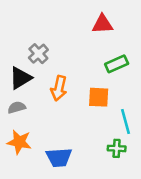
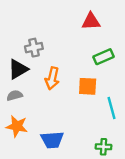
gray cross: (38, 54) -> (34, 48), turned 30
green cross: (117, 148) -> (103, 147), moved

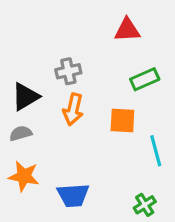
gray cross: (34, 48) -> (68, 71), moved
green cross: (103, 147) -> (145, 205), turned -35

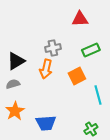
gray cross: (68, 71) -> (53, 48), moved
orange square: (122, 121) -> (77, 76), turned -30
orange star: (24, 176) -> (15, 111), turned 30

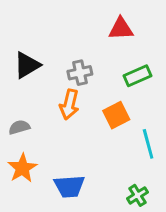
black triangle: (16, 61) -> (27, 65), moved

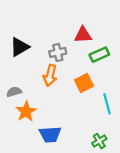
red triangle: (121, 29) -> (83, 35), moved
orange star: (22, 168) -> (26, 111), moved

